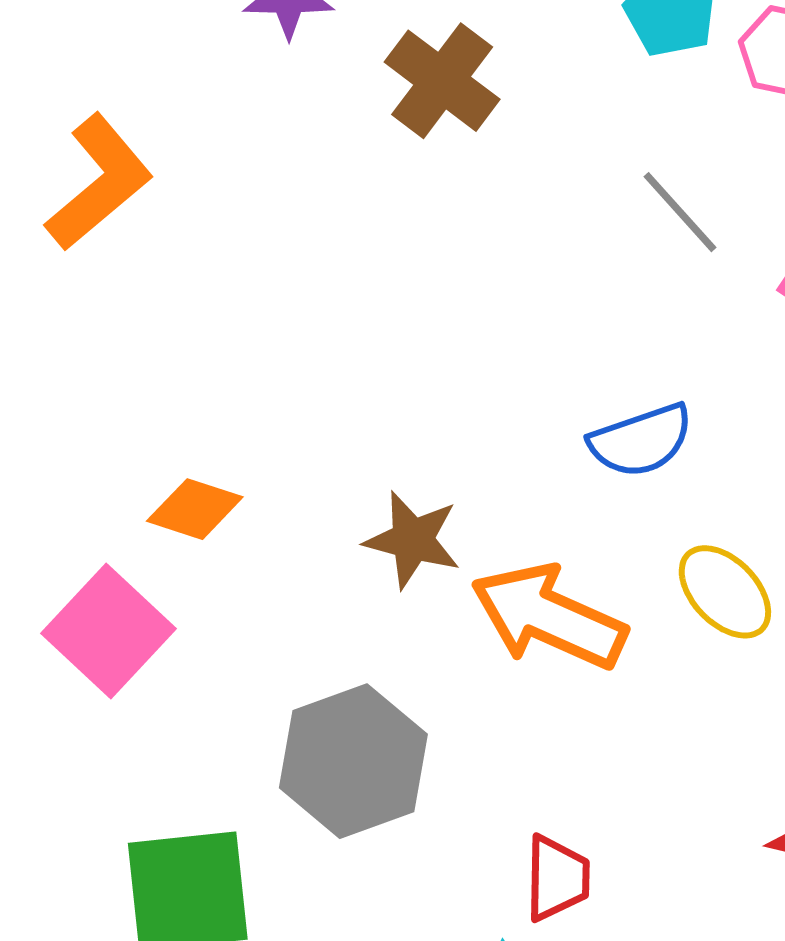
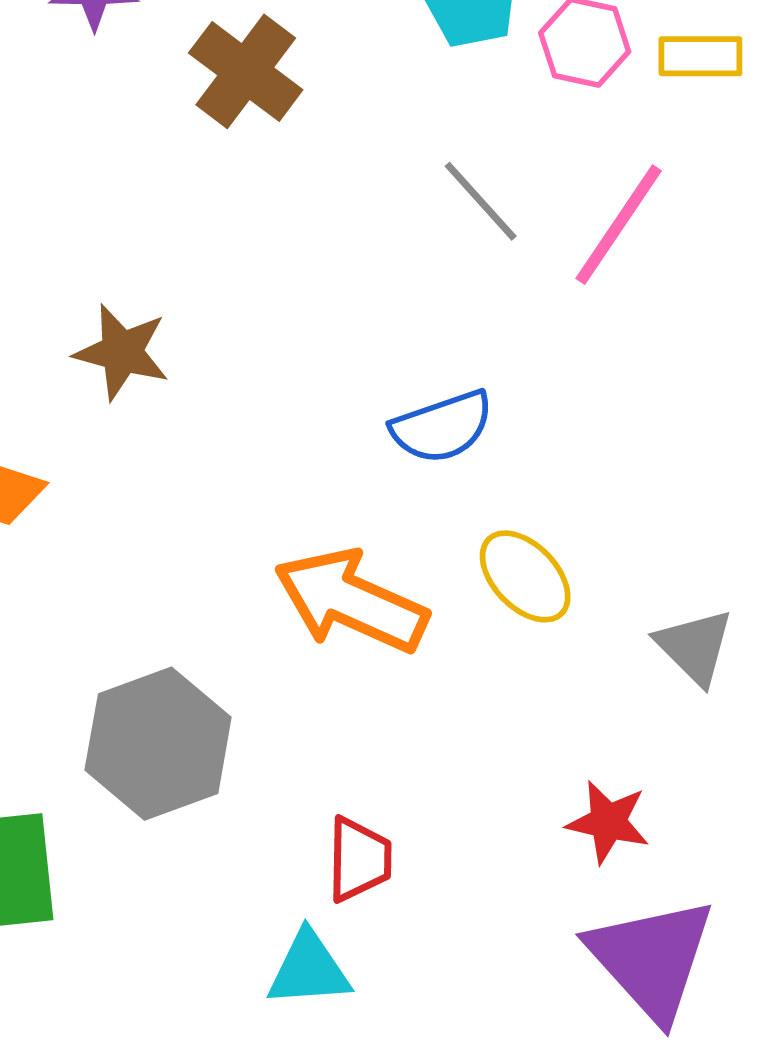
brown star: (413, 540) -> (122, 352), moved

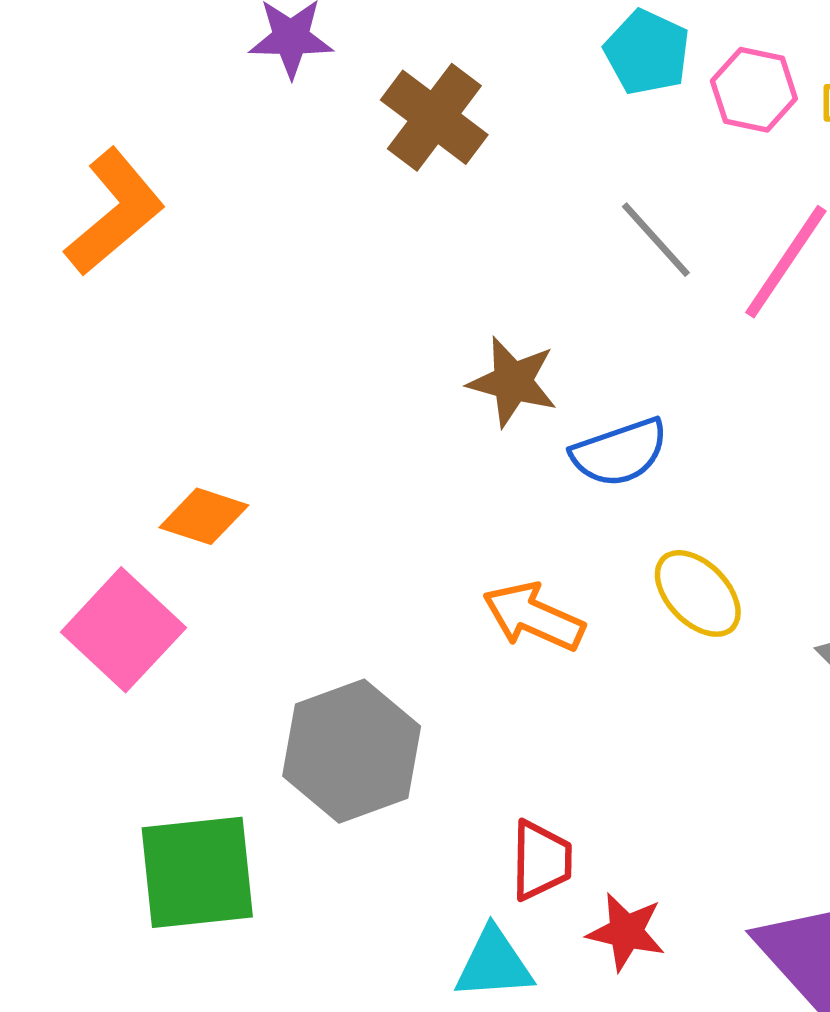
brown star: (122, 352) -> (513, 382), moved
orange arrow: (351, 601) -> (534, 617), size x0.7
red star: (608, 822) -> (626, 932), moved

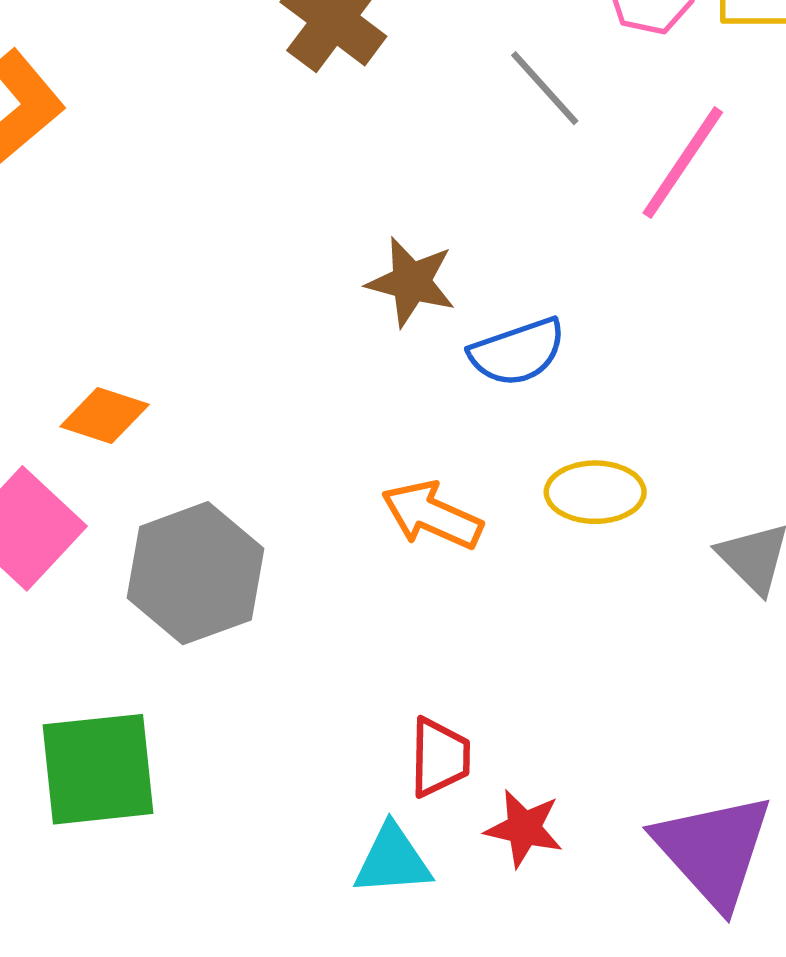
gray line: (656, 240) -> (545, 88), moved
yellow ellipse: (698, 593) -> (595, 492), turned -46
gray hexagon: (352, 751) -> (195, 573), moved

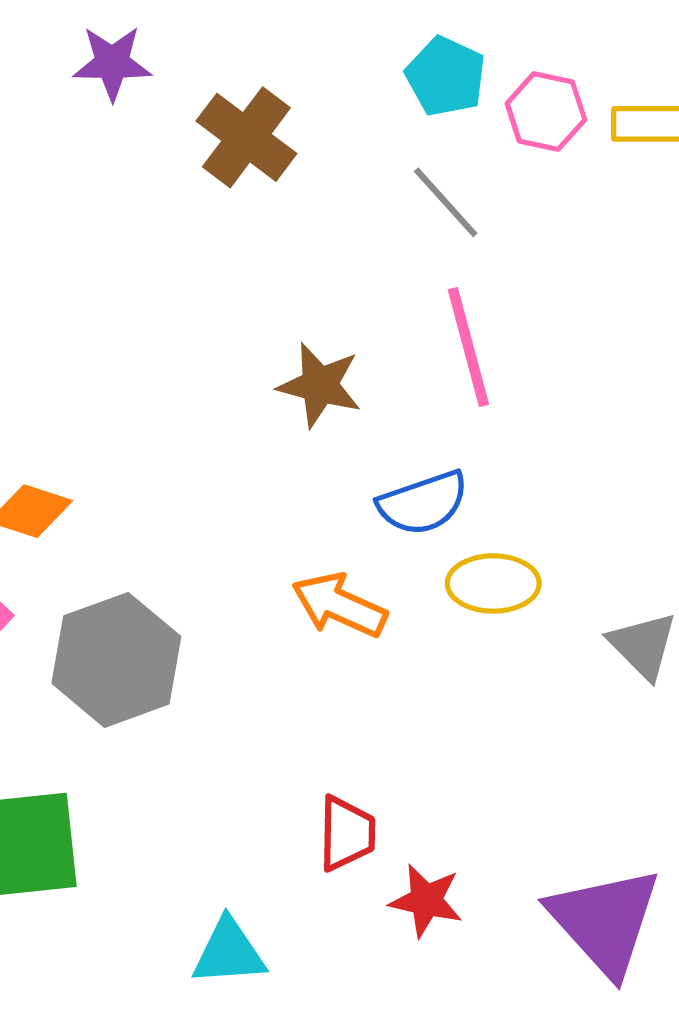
pink line: (683, 163) -> (468, 347), moved, turned -49
blue semicircle: (517, 352) -> (423, 503), moved
cyan triangle: (393, 860) -> (229, 952), moved

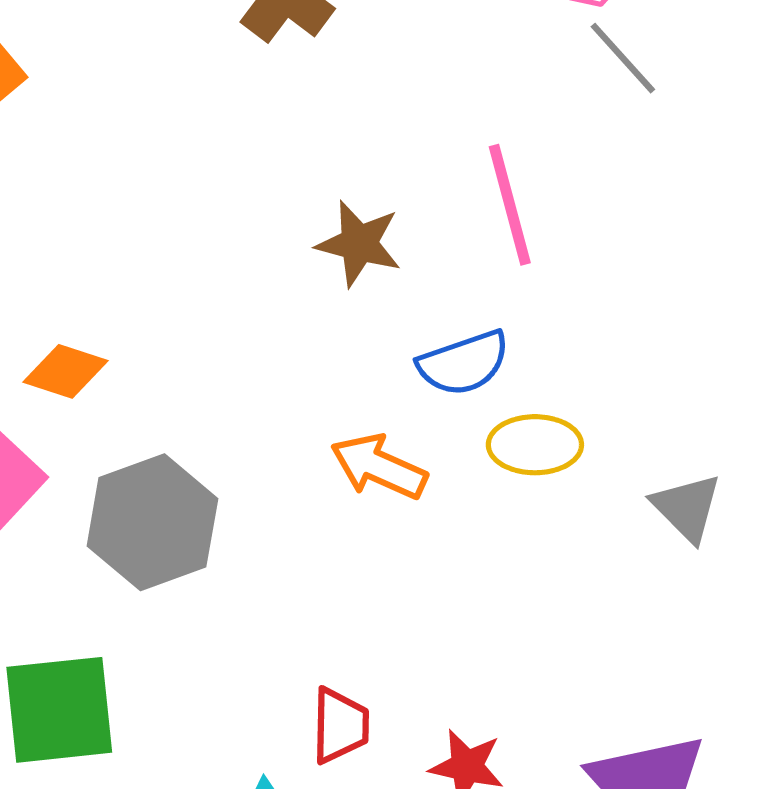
gray line: (446, 202) -> (623, 58), moved
red trapezoid: (347, 833) -> (340, 726), moved

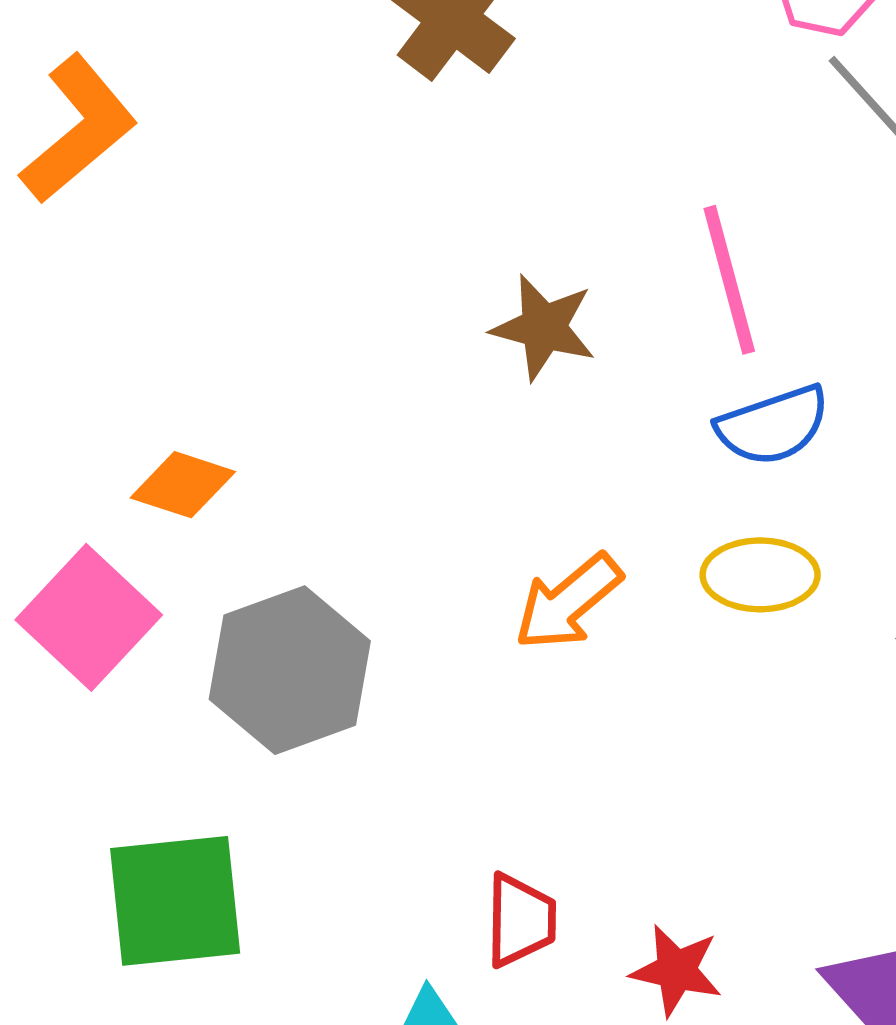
blue semicircle: (464, 363) -> (773, 425), moved
orange arrow: (379, 467) -> (568, 602), turned -64

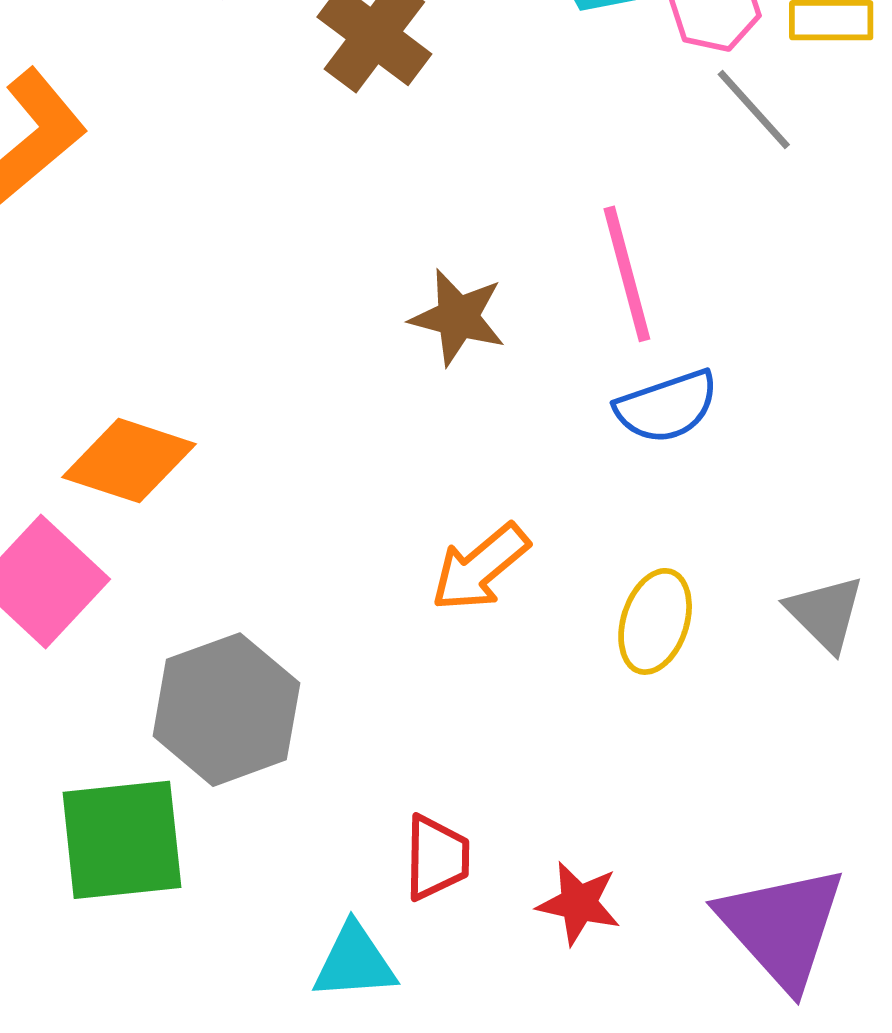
orange diamond: (183, 485) -> (129, 461), size x1.4
yellow ellipse: (760, 575) -> (655, 621), moved, turned -72
gray hexagon: (290, 670) -> (226, 710), moved

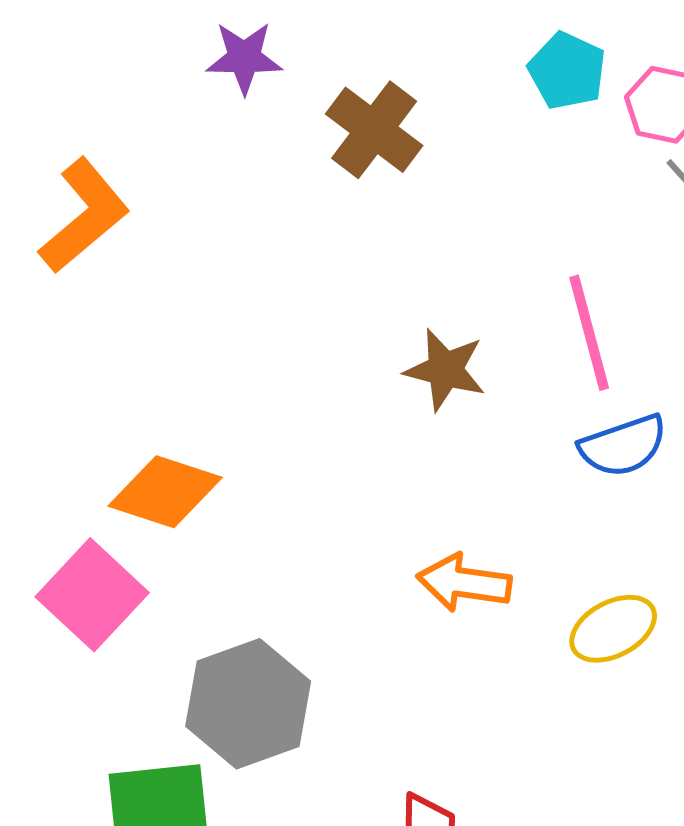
orange arrow: (480, 567) -> (464, 583), turned 48
yellow ellipse: (655, 621) -> (613, 629), turned 44

